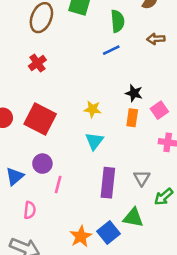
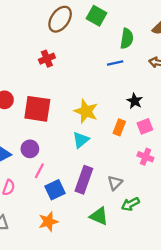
black star: (134, 93) -> (135, 101), moved
yellow star: (93, 109) -> (86, 111), size x1.5
red square: (40, 119) -> (37, 109), turned -32
blue square: (108, 233) -> (55, 190), moved

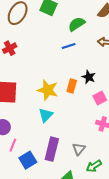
green semicircle: (127, 39) -> (77, 24), turned -126
orange rectangle: (119, 127) -> (72, 86), moved

